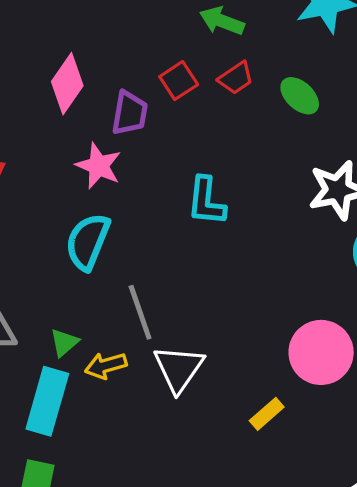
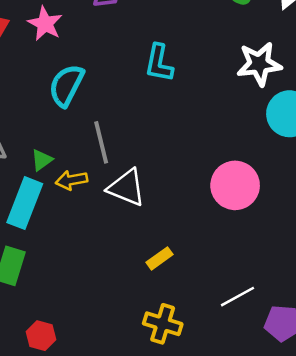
pink star: (99, 166) -> (45, 24), moved
white triangle: (179, 369) -> (126, 188), turned -48
yellow rectangle: (267, 414) -> (160, 258), moved

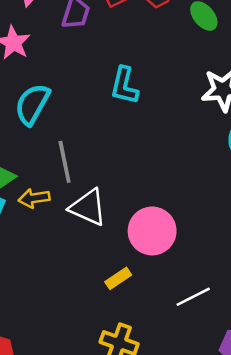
pink circle: (235, 185) -> (152, 231), moved
white line: (238, 297) -> (193, 297), moved

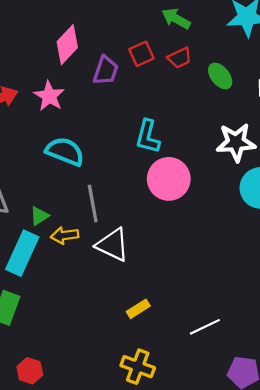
cyan semicircle: (32, 104) -> (65, 151), turned 81
pink circle: (152, 231) -> (169, 179), moved

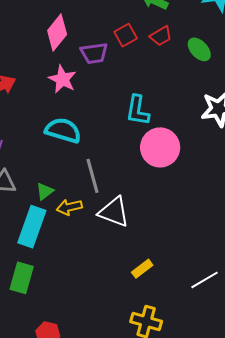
purple trapezoid: (106, 70) -> (94, 53), turned 68
pink star: (49, 96) -> (62, 79), moved

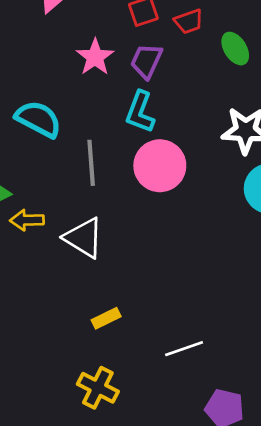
purple trapezoid: (94, 53) -> (146, 61), moved, turned 112
pink star: (62, 79) -> (95, 57), moved
gray line: (92, 176) -> (91, 163), moved

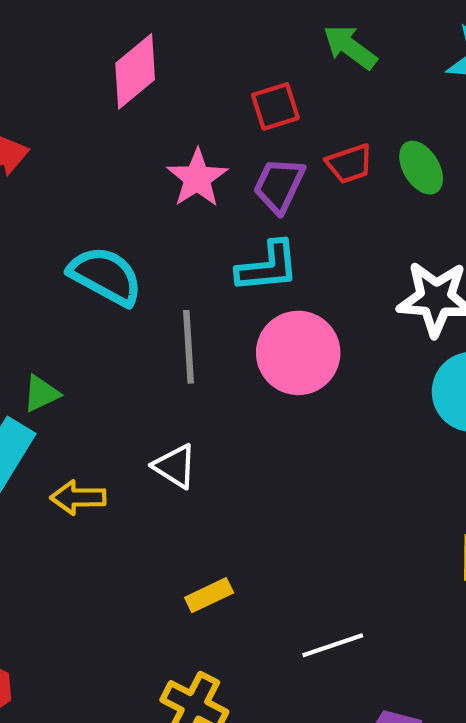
red trapezoid: (189, 21) -> (349, 164), moved
cyan L-shape: (140, 112) -> (268, 267), turned -117
yellow arrow: (27, 220) -> (78, 497), moved
white triangle: (84, 238) -> (175, 466), size x0.7

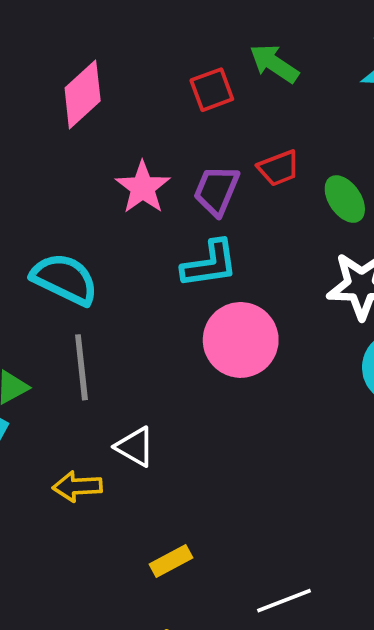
red square: (275, 106) -> (212, 90), moved
green ellipse: (421, 168) -> (345, 199), moved
gray line: (189, 347) -> (81, 367), moved
yellow arrow: (78, 497) -> (77, 486), moved

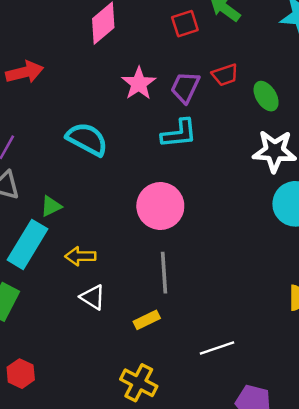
pink circle: (241, 340) -> (160, 206), moved
gray line: (81, 367) -> (164, 273), moved
white triangle: (135, 447) -> (93, 297), moved
yellow arrow: (77, 486) -> (80, 256), moved

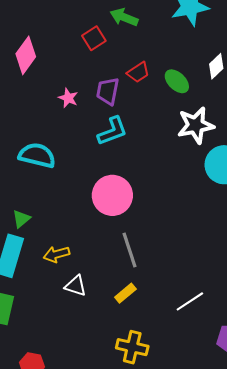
pink star: (139, 83) -> (68, 98), size x0.7

